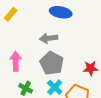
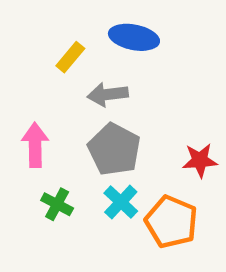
yellow rectangle: (11, 14) -> (70, 57), moved

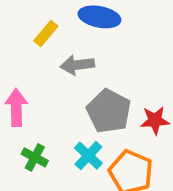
gray pentagon: (114, 149) -> (109, 111), moved

